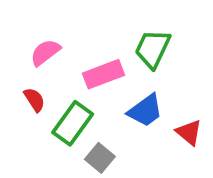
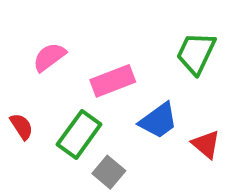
green trapezoid: (153, 49) -> (196, 53), moved
red semicircle: (34, 100) -> (22, 126), moved

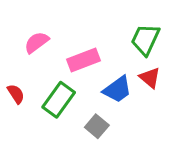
red triangle: (206, 144) -> (150, 78), moved
gray square: (109, 172) -> (97, 126), moved

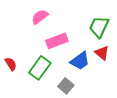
pink semicircle: (37, 42) -> (40, 17), moved

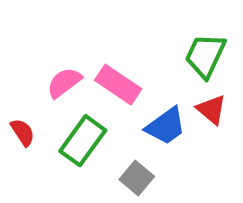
pink semicircle: (40, 17) -> (64, 83), moved
pink rectangle: (57, 41) -> (118, 85), turned 55

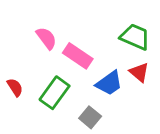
green trapezoid: (205, 56) -> (135, 37), turned 88
pink semicircle: (64, 83) -> (46, 38), moved, turned 90

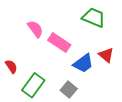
green trapezoid: (135, 37) -> (94, 17), moved
green rectangle: (55, 93) -> (33, 85), moved

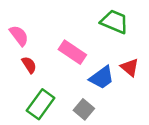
pink semicircle: (35, 29) -> (19, 36), moved
red semicircle: (11, 67) -> (29, 65), moved

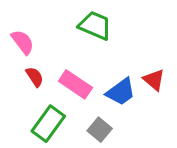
green trapezoid: (114, 22) -> (95, 25), moved
pink rectangle: (72, 52) -> (75, 84), moved

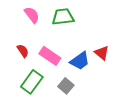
green trapezoid: (95, 25) -> (63, 17), turned -30
pink semicircle: (23, 42) -> (32, 15), moved

